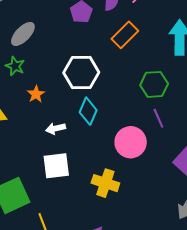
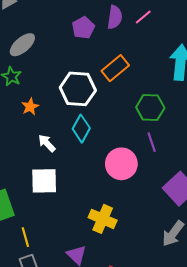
orange rectangle: (125, 35) -> (115, 68), moved
white arrow: (56, 129) -> (47, 143), turned 54
yellow cross: (105, 183) -> (103, 219), moved

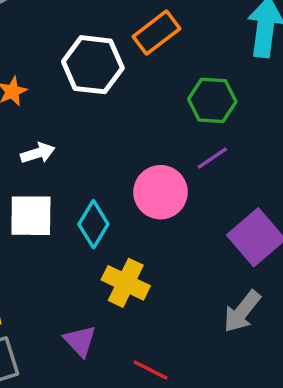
cyan diamond: (81, 129) -> (93, 224), moved
purple line: (152, 142) -> (212, 158), turned 72
white arrow: (47, 143) -> (38, 153), turned 114

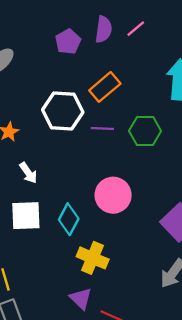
white arrow: (38, 153) -> (28, 173), turned 75
purple line: (212, 158) -> (102, 129), moved, turned 40
purple triangle: (80, 341) -> (81, 299), moved

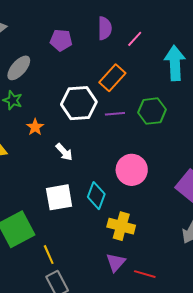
pink line: (136, 29) -> (135, 39), moved
purple pentagon: (68, 42) -> (61, 40), moved, turned -30
white arrow: (28, 173) -> (64, 152), moved
purple triangle: (81, 299) -> (116, 262), turned 35

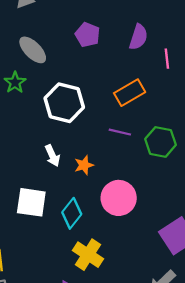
pink line: (135, 39) -> (167, 59), turned -66
gray ellipse: (19, 68) -> (33, 50), turned 76
white hexagon: (79, 103) -> (64, 103), moved
orange star: (35, 127) -> (84, 165), moved

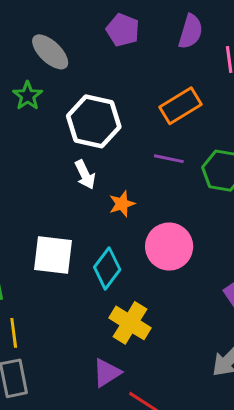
white arrow: (52, 156) -> (85, 175), moved

